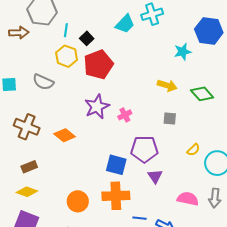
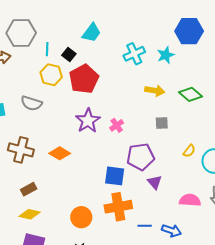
cyan cross: (152, 14) -> (134, 54), moved
cyan trapezoid: (125, 24) -> (92, 33), moved

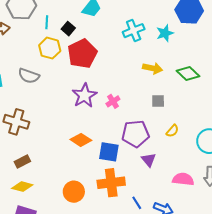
yellow semicircle: (189, 151) -> (172, 131), moved
orange diamond: (60, 153) -> (81, 140), moved
blue line: (145, 226) -> (137, 203), turned 56

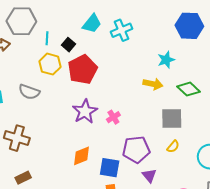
cyan cross: (134, 31) -> (122, 30), moved
cyan star: (165, 33) -> (166, 60), moved
gray square: (158, 101) -> (172, 119), moved, size x1.6
orange diamond: (81, 140) -> (81, 156), turned -55

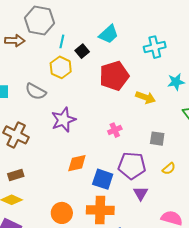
cyan cross: (122, 30) -> (155, 47), moved
red pentagon: (83, 70) -> (114, 76), moved
yellow arrow: (153, 84) -> (146, 97), moved
purple star: (85, 111) -> (63, 120), moved
gray square: (172, 119) -> (157, 139), moved, size x0.7

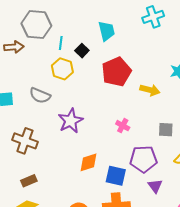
cyan trapezoid: (109, 34) -> (107, 31), turned -55
cyan cross: (155, 47) -> (153, 17), moved
pink cross: (115, 130) -> (123, 126), turned -32

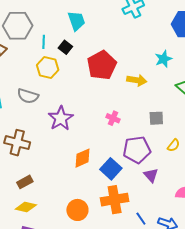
cyan trapezoid: (107, 31) -> (76, 21), moved
blue square: (116, 176) -> (111, 169), turned 35

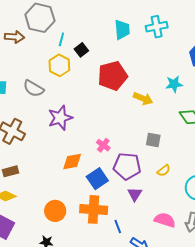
cyan trapezoid: (76, 21) -> (122, 30), moved
pink cross: (113, 118) -> (103, 145), moved
blue line: (141, 219) -> (118, 226), moved

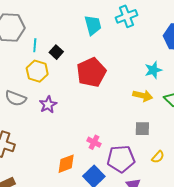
yellow arrow: (143, 99) -> (143, 96), moved
purple star: (60, 118) -> (48, 105), moved, size x0.7

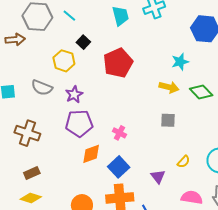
cyan line: (35, 45) -> (69, 16), moved, turned -56
yellow semicircle: (158, 157) -> (184, 162), moved
purple pentagon: (121, 159) -> (79, 123), moved

